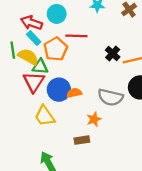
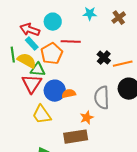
gray semicircle: (110, 97) -> (102, 98), turned 75
brown rectangle: (82, 140) -> (76, 137), size x1.6

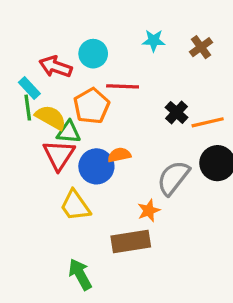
cyan rectangle: (32, 44) -> (29, 88), moved
orange semicircle: (69, 94) -> (119, 155), moved
gray semicircle: (102, 98) -> (173, 178), turned 40

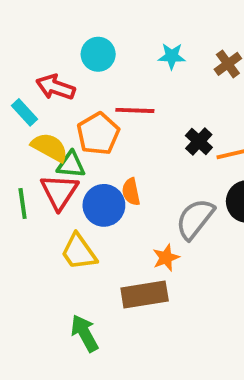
cyan circle: (93, 54) -> (98, 54), moved
green line: (28, 108) -> (23, 203), moved
orange semicircle: (119, 155) -> (131, 192), turned -90

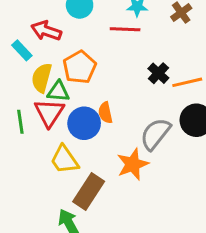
red line: (135, 110) -> (125, 29), moved
yellow semicircle: (50, 147) -> (42, 78), turned -104
orange star: (166, 258) -> (133, 164), size x1.5
brown rectangle: (145, 294) -> (89, 192), moved, turned -48

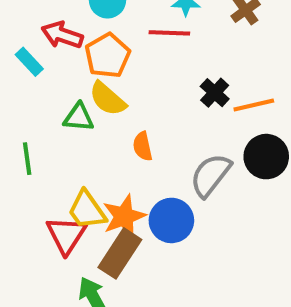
orange pentagon: (80, 67) -> (108, 56), moved
yellow semicircle: (42, 78) -> (108, 99), moved, turned -64
red triangle: (49, 113) -> (66, 235), moved
blue circle: (84, 123) -> (171, 220), moved
orange star: (133, 164) -> (124, 216), moved

